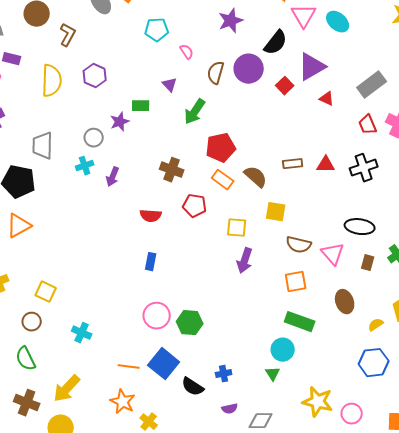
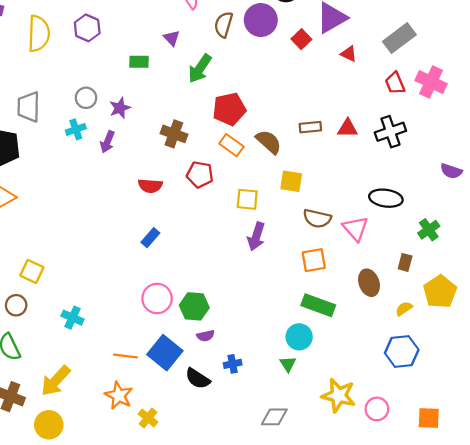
purple star: (120, 122) -> (120, 108), moved
blue rectangle: (151, 262) -> (150, 238), turned 30
brown rectangle: (368, 263) -> (405, 262), moved
purple semicircle: (230, 409) -> (206, 336), moved

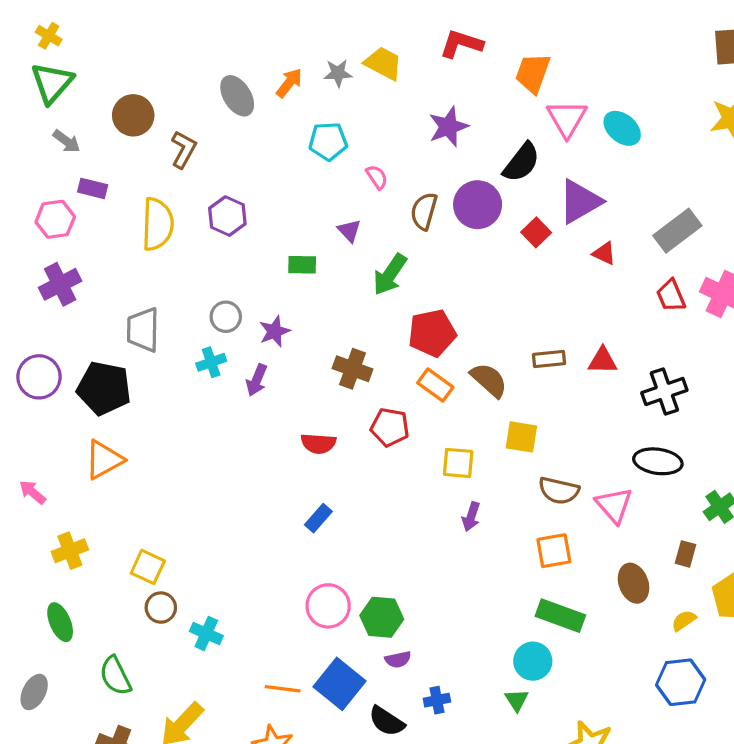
black cross: (390, 132) -> (664, 391), moved
purple arrow: (256, 236) -> (471, 517), size x0.7
brown circle: (16, 305) -> (161, 608), moved

